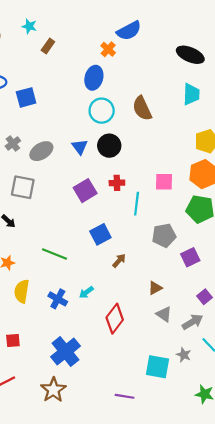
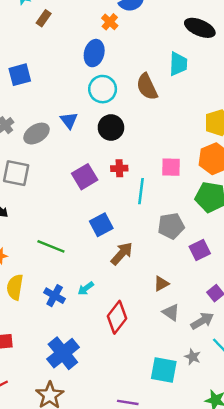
cyan trapezoid: (191, 94) -> (178, 64), moved
blue triangle: (80, 147) -> (69, 120), moved
brown arrow: (119, 261) -> (122, 254), size x1.5

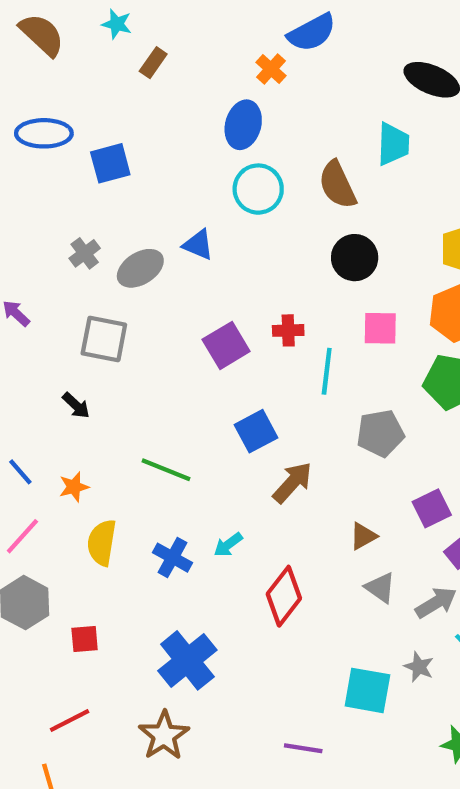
blue triangle: (69, 120) -> (198, 245), turned -30
black circle: (111, 128) -> (355, 258), moved
purple square: (200, 250) -> (432, 508), moved

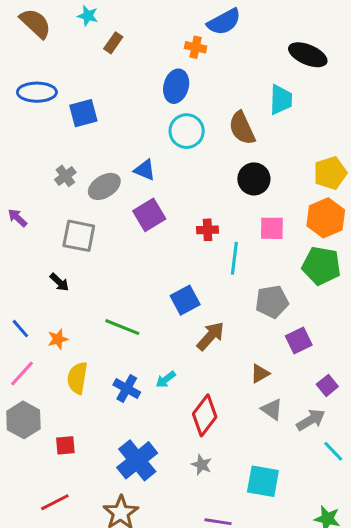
orange cross: (271, 69) -> (196, 47), turned -30
purple square: (226, 345) -> (149, 215), moved
purple square: (432, 508) -> (299, 341), moved
gray star: (419, 667) -> (202, 465), moved

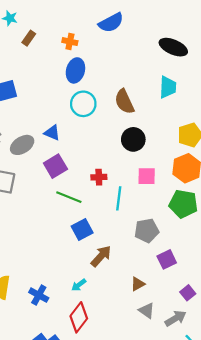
orange cross: (196, 47) -> (70, 42), moved
cyan trapezoid: (281, 100) -> (168, 87), moved
green line: (122, 327) -> (69, 197), moved
cyan arrow: (166, 379) -> (79, 285), moved
red diamond: (205, 415) -> (79, 317), moved

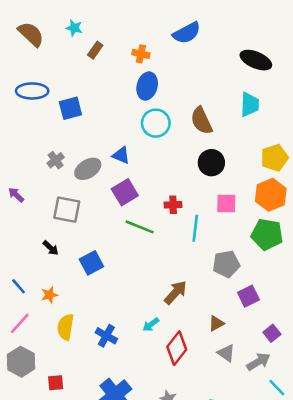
blue square: (82, 229) -> (91, 263), moved
red diamond: (79, 317) -> (177, 348), moved

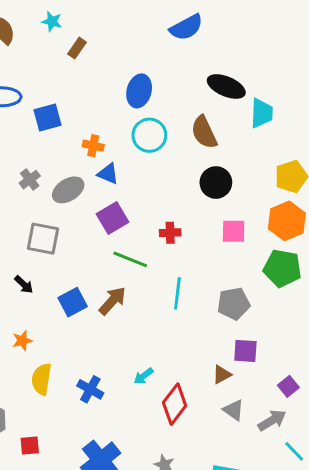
orange cross: (141, 54) -> (93, 146), moved
black ellipse: (256, 60) -> (226, 86), moved
cyan line: (195, 228) -> (177, 293), moved
brown arrow: (176, 292) -> (112, 301), moved
purple square: (248, 296) -> (245, 351), moved, turned 30

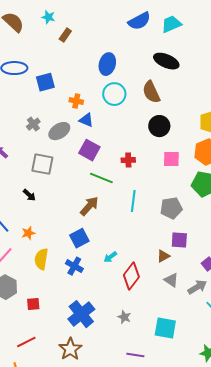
cyan trapezoid: (262, 113) -> (171, 24), moved, turned -115
purple square: (112, 218) -> (89, 150), turned -30
blue square: (73, 302) -> (79, 238), moved

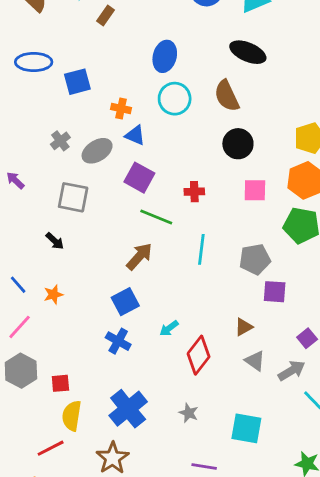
purple square: (179, 240) -> (275, 292), moved
yellow semicircle: (41, 259) -> (72, 416), moved
red square: (33, 304) -> (60, 383), moved

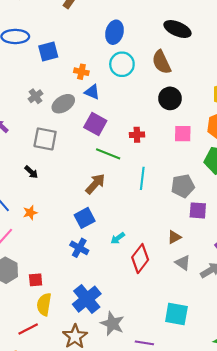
gray star: (189, 413) -> (112, 324), moved, size x1.6

